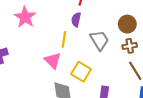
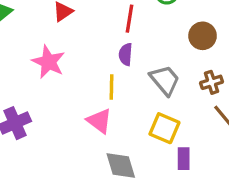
brown circle: (127, 24) -> (203, 36), moved
yellow square: (81, 72) -> (164, 128), moved

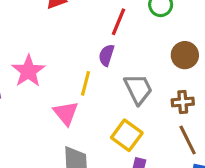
pink star: (48, 62) -> (28, 71), moved

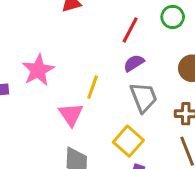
purple semicircle: (106, 55) -> (134, 63), moved, turned 35

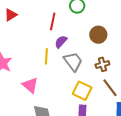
yellow line: (93, 87) -> (46, 56), moved
yellow square: (128, 141) -> (82, 91), moved

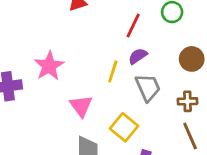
yellow square: (82, 91) -> (124, 127), moved

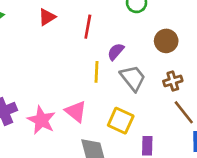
red line: (133, 26) -> (88, 27), moved
pink star: (49, 66) -> (41, 120), moved

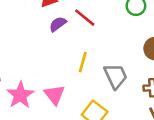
red line: (88, 27) -> (85, 18), turned -75
purple semicircle: (116, 52) -> (58, 24), moved

